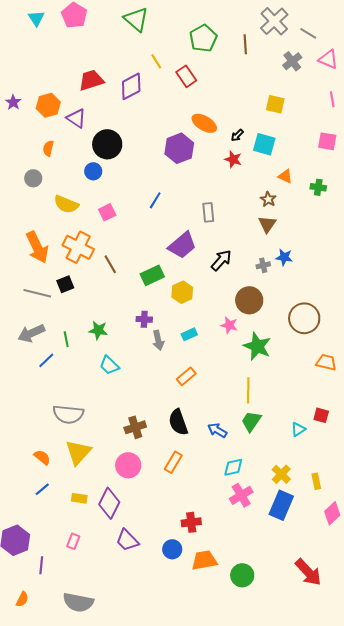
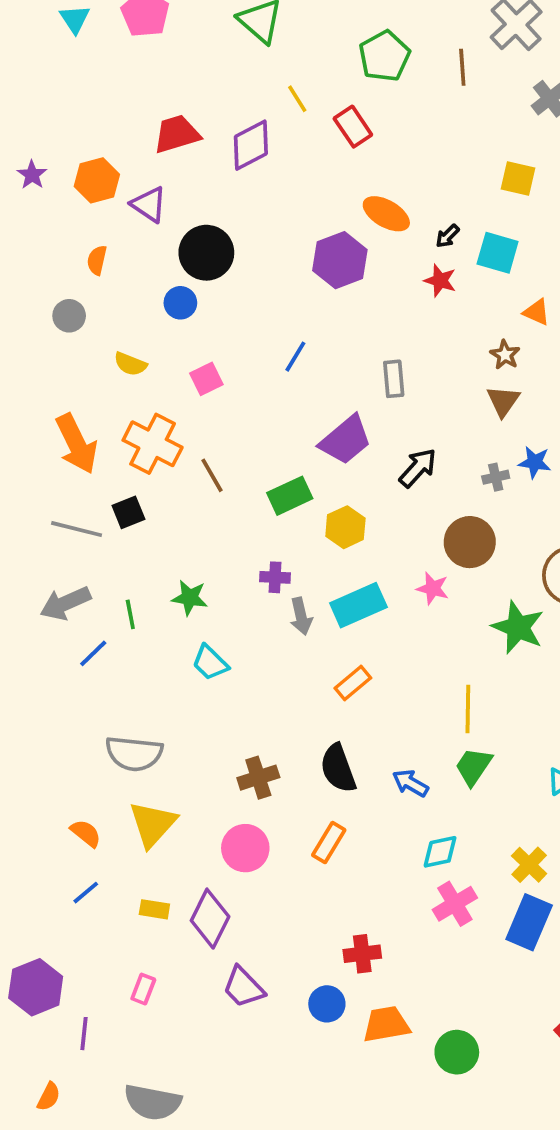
yellow semicircle: (66, 204) -> (130, 364), size x0.7
cyan rectangle: (189, 334) -> (358, 605), size x1.8
green star: (257, 346) -> (518, 627), moved

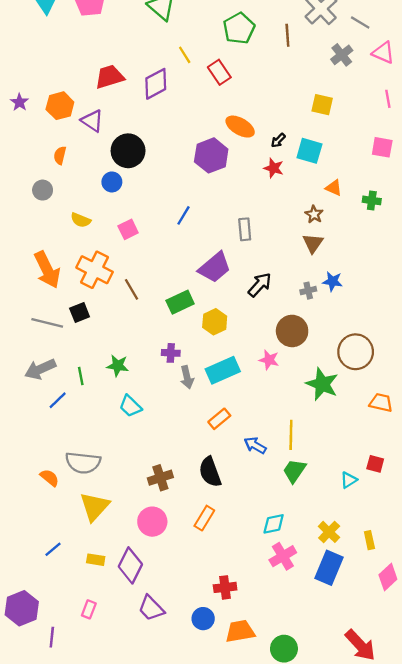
blue arrow: (410, 783) -> (255, 445), moved
orange semicircle: (86, 833) -> (49, 478), moved

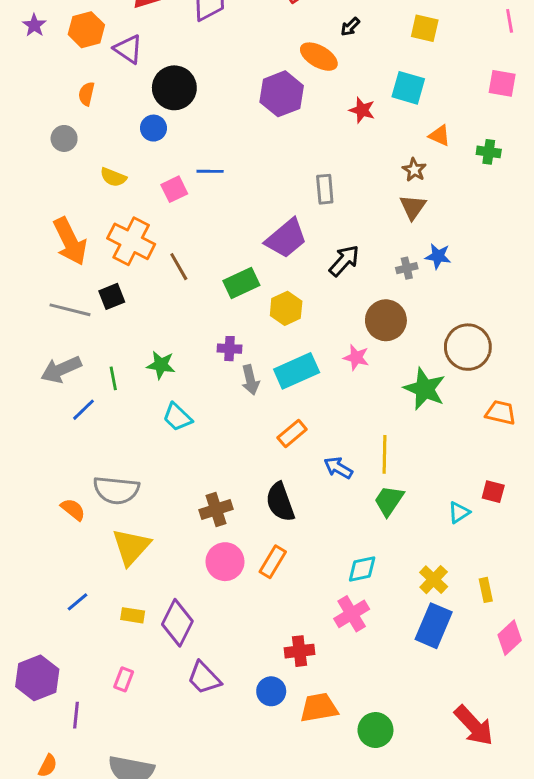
black arrow: (278, 140) -> (350, 27), moved
blue line: (183, 215) -> (210, 171), moved, turned 60
pink circle: (152, 522) -> (225, 562), moved
pink cross: (283, 556) -> (352, 614), moved

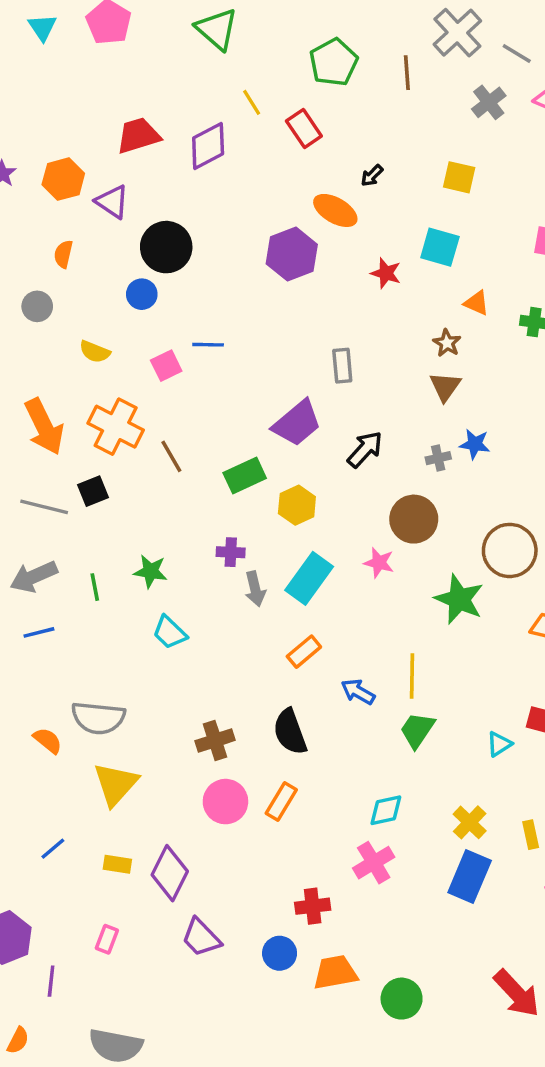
cyan rectangle: (297, 371) -> (309, 578), turned -30
blue line: (83, 410) -> (39, 632), moved, turned 30

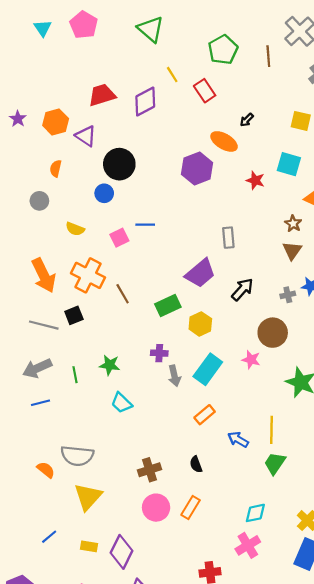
black semicircle: (290, 732) -> (196, 464), size x0.6

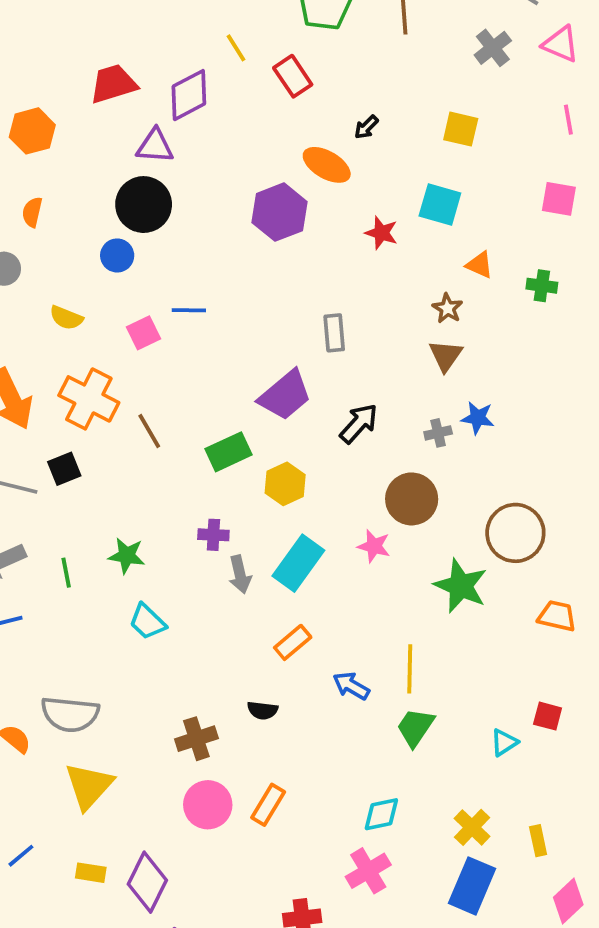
purple triangle: (86, 136) -> (155, 146), moved, turned -30
black semicircle: (196, 464) -> (263, 710), moved, turned -63

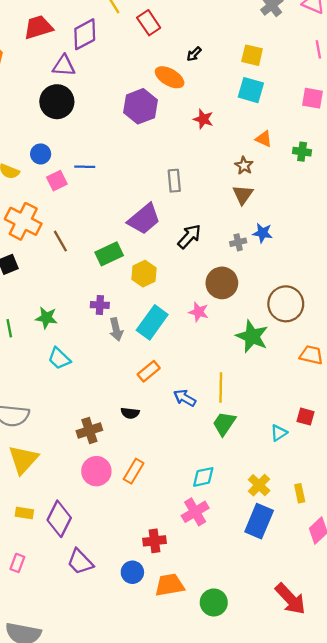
cyan square: (440, 205) -> (251, 90), moved
blue circle: (117, 255) -> (41, 154), moved

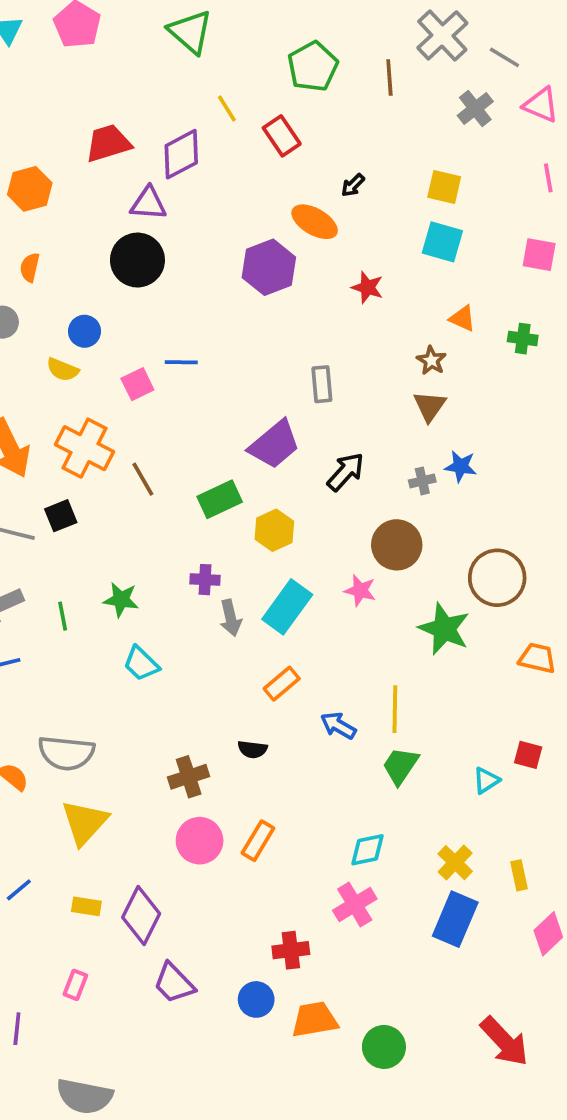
blue circle: (41, 154) -> (85, 331), moved

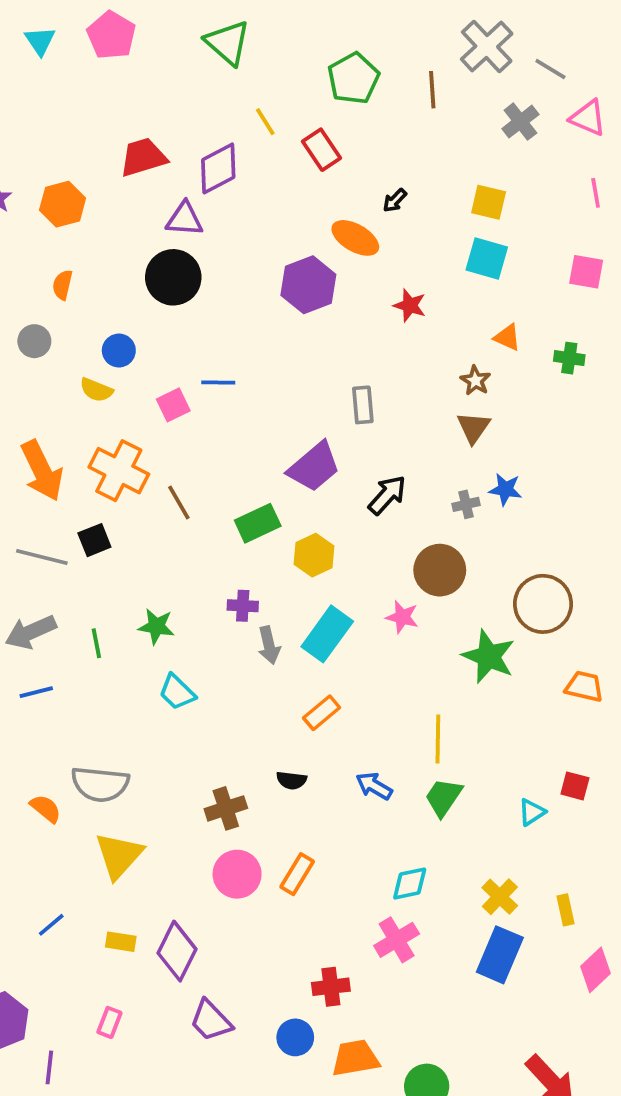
blue arrow: (338, 726) -> (374, 786), moved

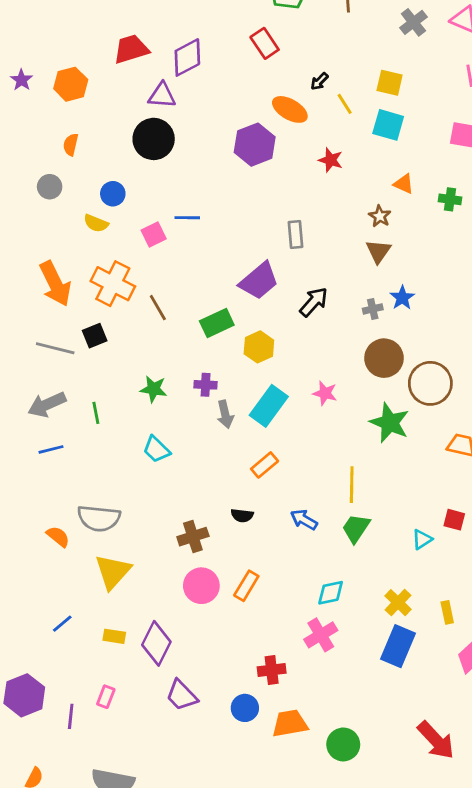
yellow line: (265, 122) -> (345, 104), moved
blue star: (505, 489) -> (402, 298), turned 30
brown circle: (440, 570) -> (384, 358), moved
green star: (156, 626) -> (154, 389), moved
purple line: (49, 1067) -> (71, 716), moved

